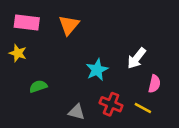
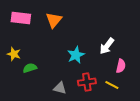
yellow star: (18, 53) -> (14, 54), moved
red cross: (111, 104) -> (87, 82), turned -30

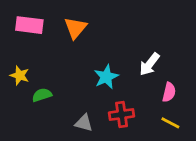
yellow line: (112, 85) -> (170, 123), moved

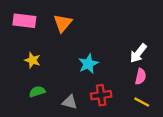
white arrow: (149, 64) -> (138, 53), moved
yellow star: (20, 75) -> (33, 60), moved
green semicircle: (42, 95) -> (37, 92), moved

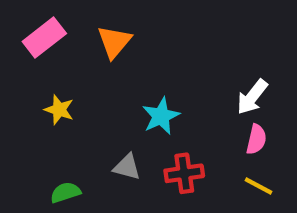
pink rectangle: (24, 21) -> (44, 38), turned -45
green semicircle: (37, 92) -> (65, 192), moved
gray triangle: (70, 102) -> (127, 167), moved

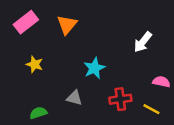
white arrow: (252, 97) -> (143, 42), moved
pink semicircle: (256, 139) -> (161, 82), moved, turned -91
red cross: (184, 173) -> (120, 99), moved

